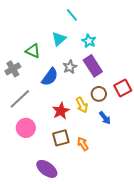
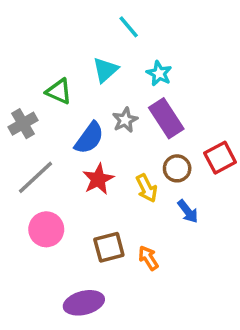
red star: (61, 111) -> (98, 179), moved
purple ellipse: (47, 169) -> (84, 303), turned -50

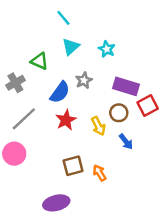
cyan line: (129, 27) -> (63, 18), moved
purple rectangle: (166, 118) -> (126, 86), moved, turned -40
pink circle: (46, 229) -> (14, 154), moved

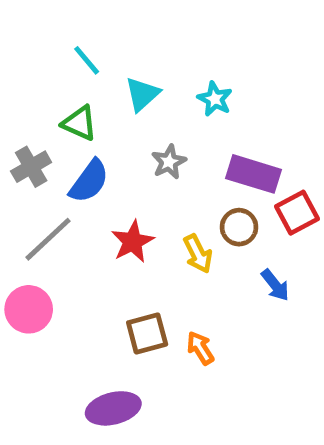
cyan line: (63, 18) -> (87, 60), moved
blue semicircle: (60, 92) -> (89, 181), moved
blue arrow: (126, 142) -> (275, 285), moved

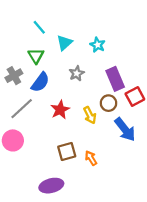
green triangle: (79, 123) -> (36, 56), turned 35
purple rectangle: (253, 174) -> (115, 79), turned 50
blue arrow: (275, 285) -> (125, 129), size x1.6

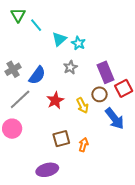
cyan star: (98, 45) -> (78, 43), moved
green triangle: (36, 56) -> (18, 15), moved
orange arrow: (91, 158) -> (83, 145), turned 48

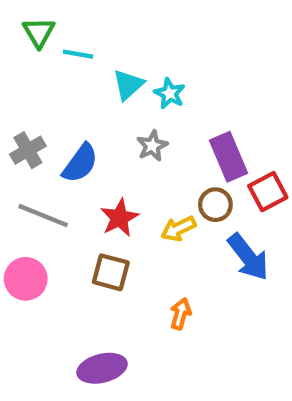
cyan line: (36, 25) -> (78, 54), turned -40
gray line: (20, 99) -> (43, 216), turned 65
yellow arrow: (82, 105) -> (178, 229), turned 91
brown square: (61, 139) -> (111, 272), moved, turned 30

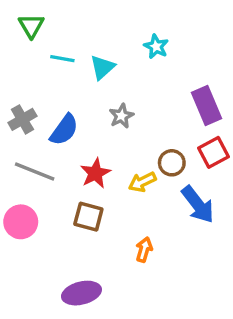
cyan line: (78, 54) -> (62, 59), moved
cyan star: (170, 93) -> (156, 46), moved
purple rectangle: (229, 157) -> (207, 106), moved

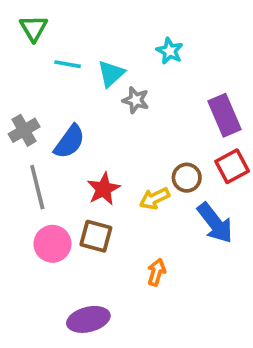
gray star: (121, 116) -> (136, 100), moved, turned -30
gray line: (35, 171) -> (37, 187), turned 54
pink circle: (21, 222) -> (52, 244), moved

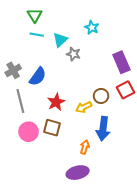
green triangle: (34, 28) -> (35, 15), moved
blue arrow: (215, 223) -> (103, 129), moved, turned 45
purple ellipse: (88, 319) -> (78, 173), moved

